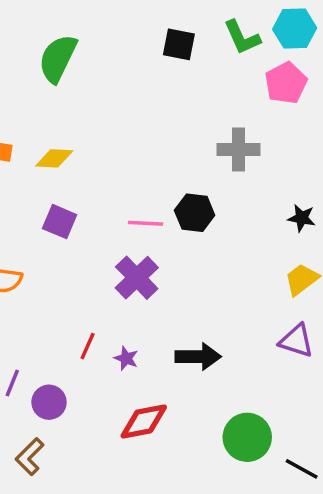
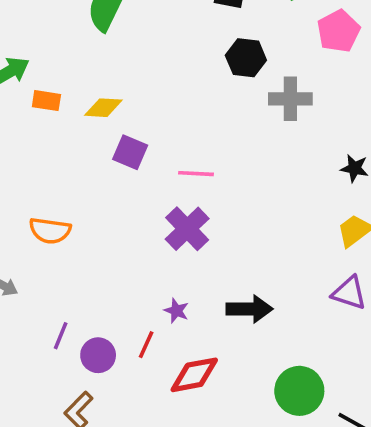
black hexagon: (195, 213) -> (246, 58), moved
purple square: (60, 222) -> (130, 152), moved
red line: (88, 346) -> (146, 345), moved

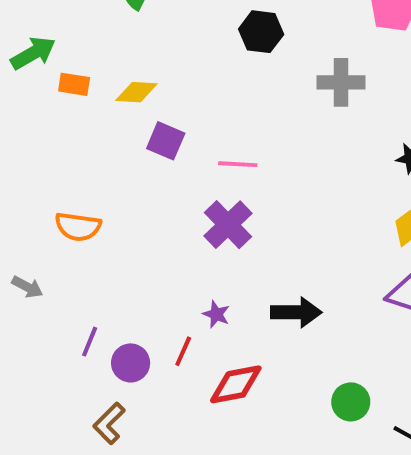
black hexagon: (246, 58) -> (261, 32), moved
green circle: (299, 391) -> (351, 402), size x0.7

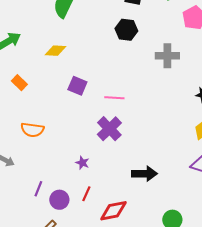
orange rectangle: (74, 84) -> (19, 83), moved, turned 35
yellow diamond: (136, 92) -> (55, 51), moved
purple star: (216, 314) -> (82, 163), moved

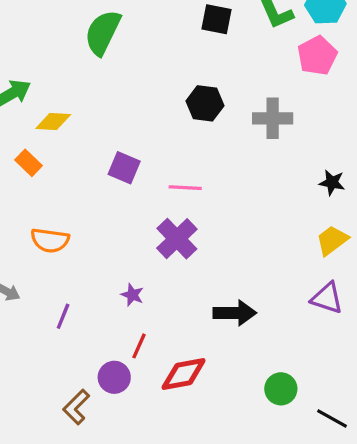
black hexagon: (126, 30) -> (205, 103), moved
yellow diamond: (55, 51) -> (53, 122), moved
purple line: (38, 189) -> (63, 316), moved
purple circle: (59, 200) -> (114, 377), moved

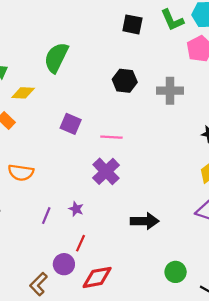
green semicircle: (103, 32) -> (56, 58), moved
purple line: (63, 316) -> (46, 216), moved
red diamond: (184, 374) -> (97, 277), moved

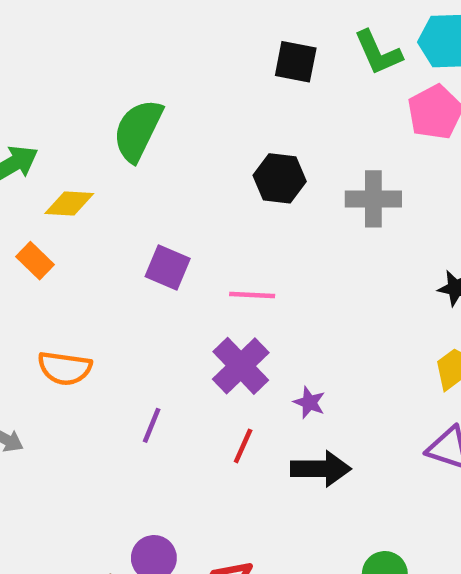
purple star: (76, 209) -> (309, 402), moved
purple line: (46, 216) -> (152, 425), moved
red line: (81, 243) -> (243, 446), moved

